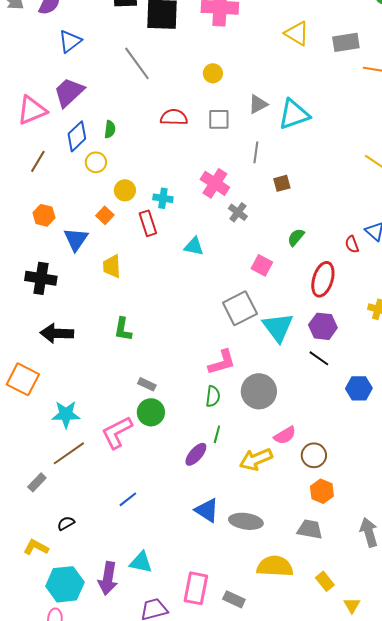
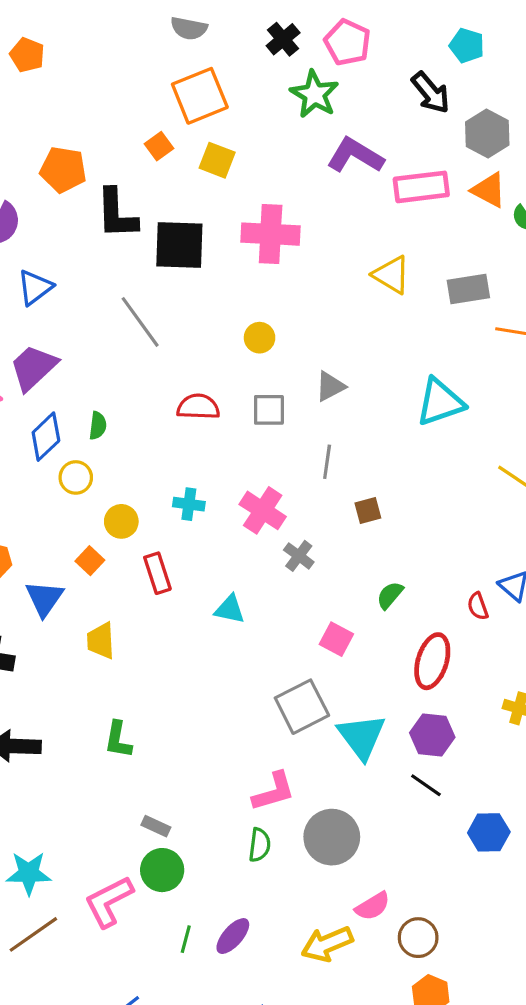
cyan triangle: (294, 114) -> (440, 402), moved
cyan cross: (163, 198) -> (189, 504), moved
green line: (217, 434) -> (186, 939), moved

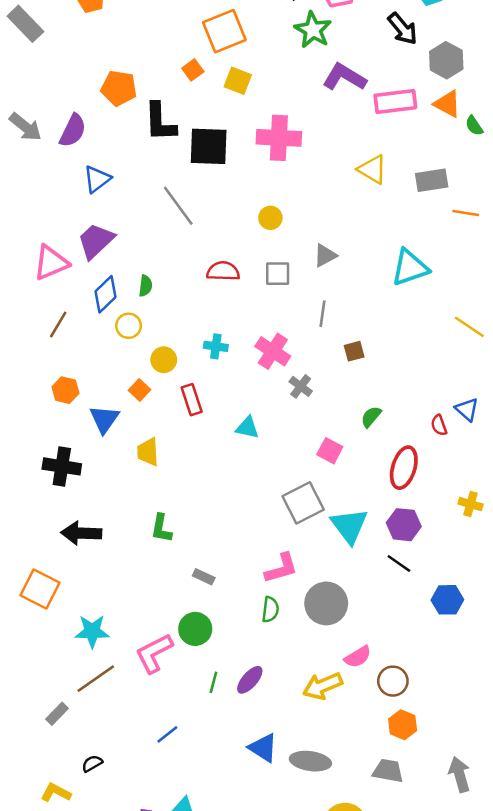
gray rectangle: (156, 826) -> (204, 577), moved

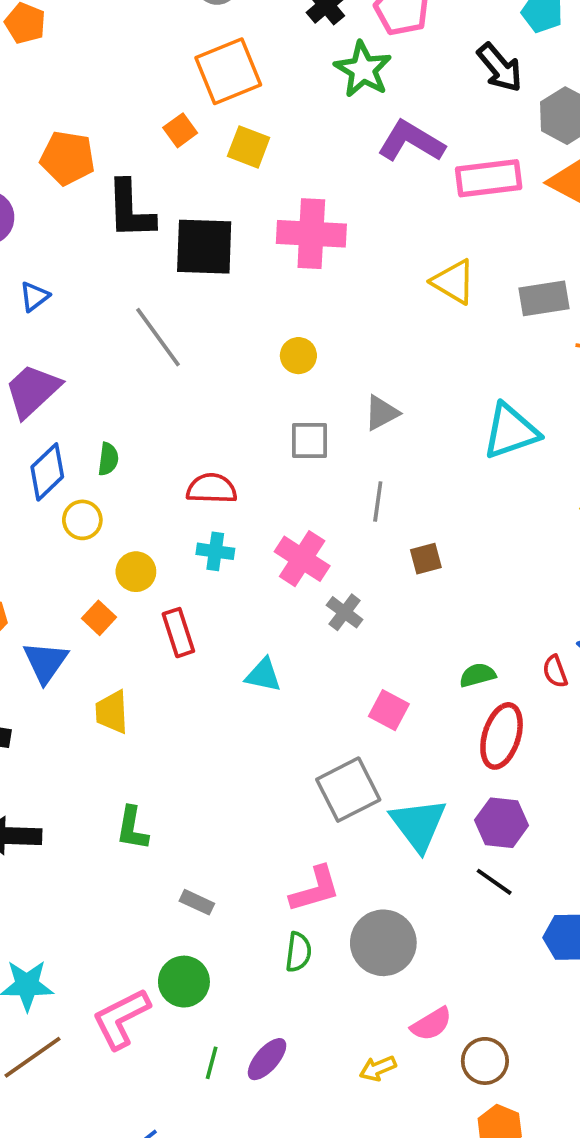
blue triangle: (97, 179) -> (34, 297), size x0.7
red semicircle: (223, 271) -> (212, 489), moved
green semicircle: (371, 417) -> (478, 675), moved, turned 35
yellow arrow: (323, 686) -> (378, 1068), size x0.6

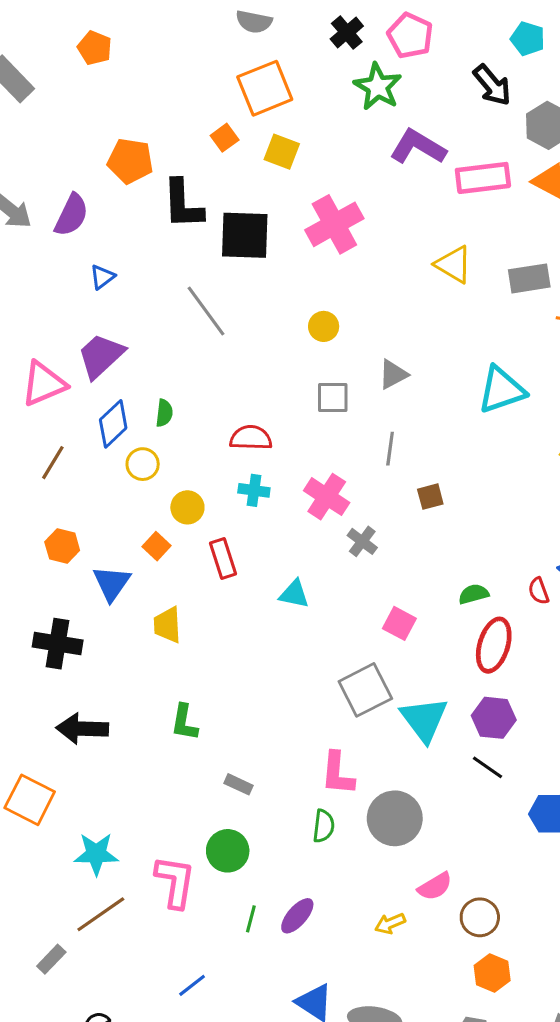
pink cross: (311, 234) -> (334, 224), turned -32
pink L-shape: (315, 889) -> (337, 773), turned 111
pink L-shape: (121, 1018) -> (175, 882), turned 126

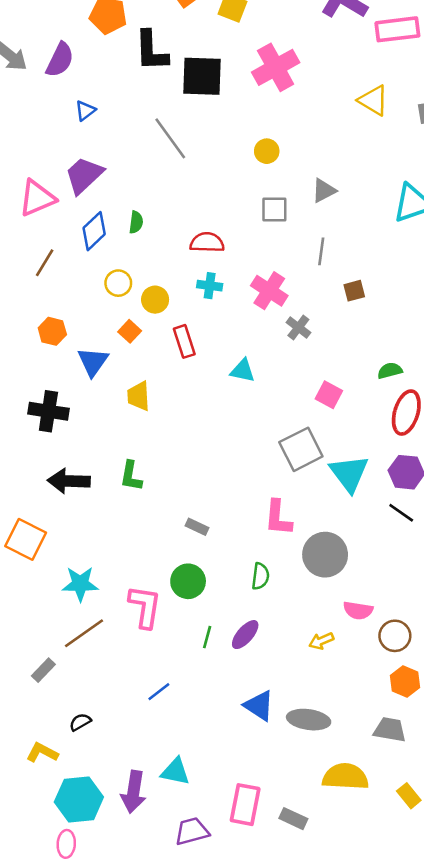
yellow circle: (143, 464) -> (118, 283), moved
green L-shape: (184, 722) -> (131, 476), moved
green semicircle: (324, 826) -> (260, 576), moved
pink semicircle: (435, 886) -> (358, 610), turned 40

